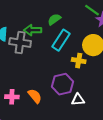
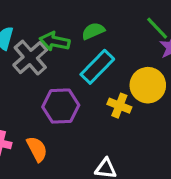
gray cross: (20, 43) -> (30, 58), turned 30
purple hexagon: (62, 84) -> (61, 106), moved

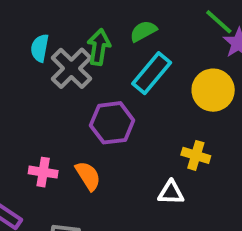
green arrow: (55, 41) -> (99, 47), turned 92
yellow cross: (119, 106) -> (196, 155), moved

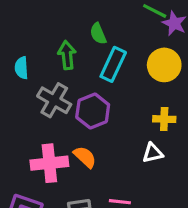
green semicircle: (143, 31) -> (98, 34), turned -70
gray cross: (71, 68) -> (54, 100), moved
pink cross: (43, 172) -> (49, 163), size x1.6

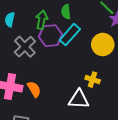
purple hexagon: (93, 111) -> (51, 36), moved
white triangle: (153, 153) -> (79, 99), size x1.5

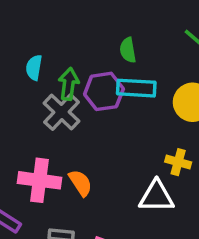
green arrow: (42, 20) -> (69, 84), moved
cyan rectangle: (70, 35) -> (136, 88), turned 55

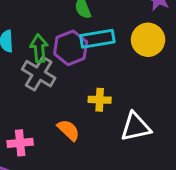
yellow cross: (178, 162) -> (100, 100), moved
pink cross: (40, 180) -> (20, 143), moved, size x0.7

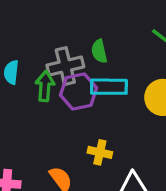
gray cross: (39, 74) -> (65, 66), moved, turned 36

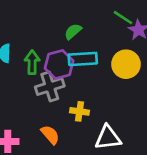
green semicircle: (99, 51) -> (73, 31), turned 66
gray cross: (65, 66) -> (50, 87), moved

